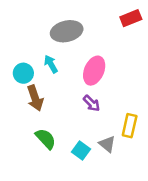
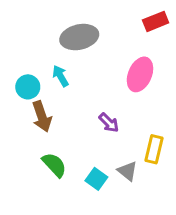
pink ellipse: (94, 71) -> (140, 74), moved

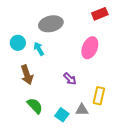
cyan circle: (28, 87) -> (18, 43), moved
gray triangle: (128, 171) -> (82, 110), turned -40

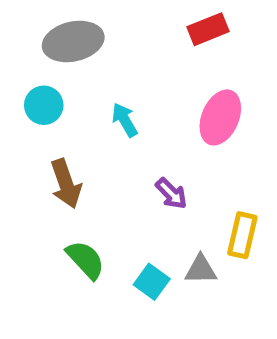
red rectangle: (100, 14) -> (208, 29), moved
gray ellipse: (51, 24) -> (73, 41), moved
cyan arrow: (39, 49) -> (125, 120), moved

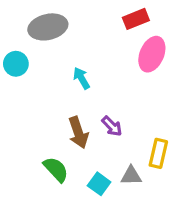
cyan circle: (44, 105) -> (16, 64), moved
pink ellipse: (220, 117) -> (152, 54), moved
brown arrow: (66, 184) -> (78, 133), moved

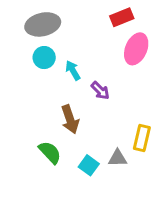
cyan circle: (16, 64) -> (44, 58), moved
purple arrow: (112, 126) -> (100, 91), moved

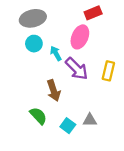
pink ellipse: (136, 49) -> (80, 37), moved
purple arrow: (100, 91) -> (77, 69), size x1.6
yellow rectangle: (142, 138) -> (108, 71), moved

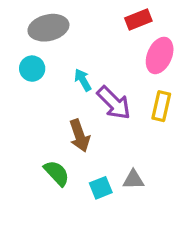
pink ellipse: (80, 37) -> (160, 55), moved
cyan circle: (34, 44) -> (32, 69), moved
cyan square: (68, 126) -> (101, 188), turned 32

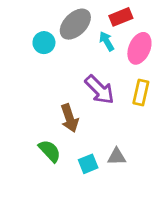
gray ellipse: (48, 28) -> (75, 24), moved, turned -32
cyan circle: (32, 69) -> (44, 43), moved
cyan arrow: (83, 80) -> (107, 41), moved

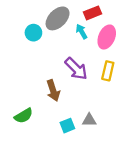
green semicircle: (50, 151) -> (24, 116), moved, turned 102

